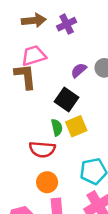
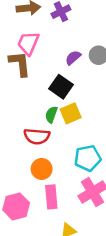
pink trapezoid: (34, 56) -> (28, 43), turned -50
green semicircle: (57, 127) -> (51, 115), turned -147

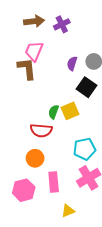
purple semicircle: (73, 58) -> (72, 64), turned -32
black square: (61, 87) -> (87, 87), moved
orange circle: (42, 169) -> (35, 158), moved

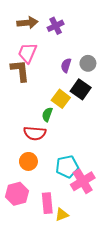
yellow square: (70, 111) -> (61, 99), moved, turned -30
cyan pentagon: (84, 149) -> (67, 167), moved
pink rectangle: (54, 182) -> (47, 203), moved

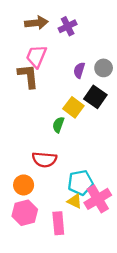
red semicircle: (35, 133) -> (44, 159), moved
orange circle: (28, 161) -> (24, 185), moved
yellow triangle: (62, 215) -> (75, 201), moved, turned 48

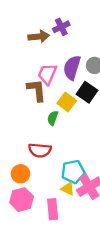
brown arrow: (36, 23) -> (39, 36), moved
pink trapezoid: (36, 56) -> (47, 74), moved
purple semicircle: (79, 70) -> (72, 68), size x1.6
brown L-shape: (28, 76) -> (37, 90), moved

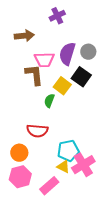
brown arrow: (39, 36) -> (24, 36), moved
pink trapezoid: (47, 74) -> (44, 60), turned -115
pink rectangle: (53, 209) -> (49, 186), turned 54

